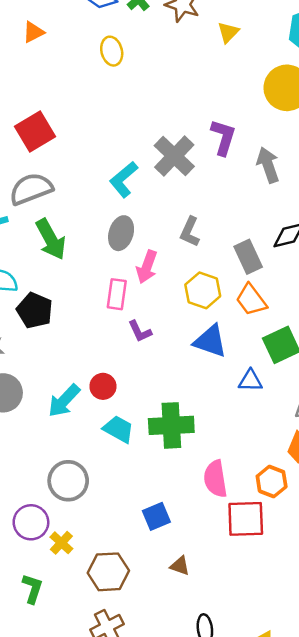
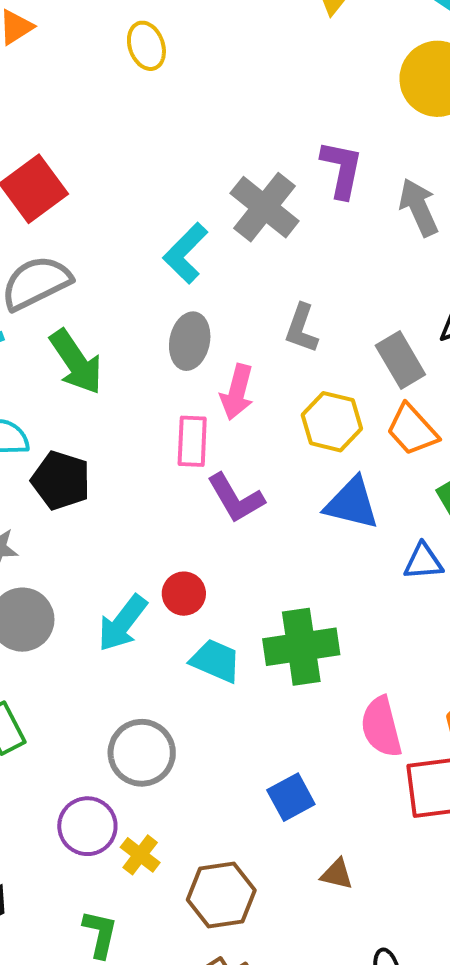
purple L-shape: (140, 331) -> (236, 498), size x1.4

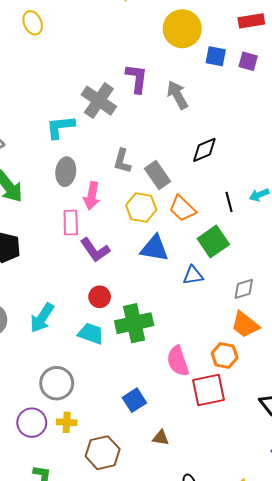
cyan L-shape: (186, 253) -> (60, 127), turned 44
gray rectangle: (400, 360) -> (158, 175), moved
red circle: (184, 594) -> (100, 297), moved
yellow cross: (140, 855) -> (67, 422), moved, turned -30

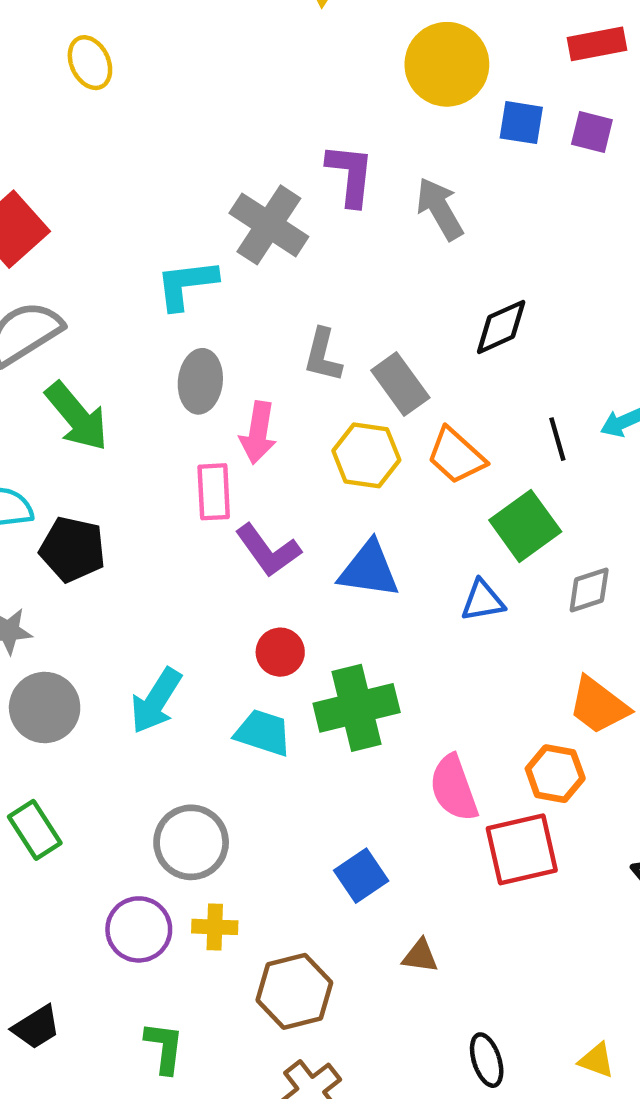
yellow ellipse: (33, 23) -> (90, 63), moved
blue triangle: (154, 248) -> (369, 570), moved
gray diamond: (244, 289) -> (589, 590), moved

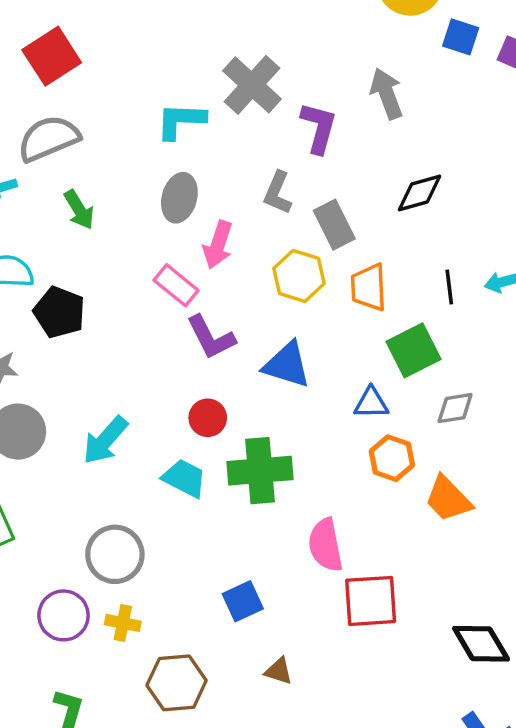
purple L-shape: (350, 175) -> (319, 128), moved
green arrow: (77, 416) -> (79, 210), size x0.7
orange trapezoid: (456, 456) -> (369, 287), turned 36
pink rectangle: (214, 492) -> (176, 285), turned -57
orange hexagon: (555, 774) -> (392, 458), moved

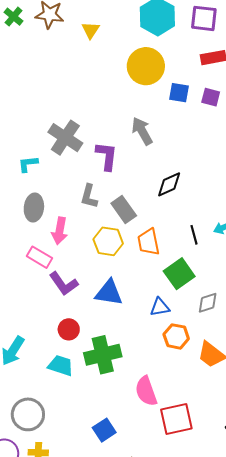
cyan L-shape: (181, 121) -> (28, 164), size x0.7

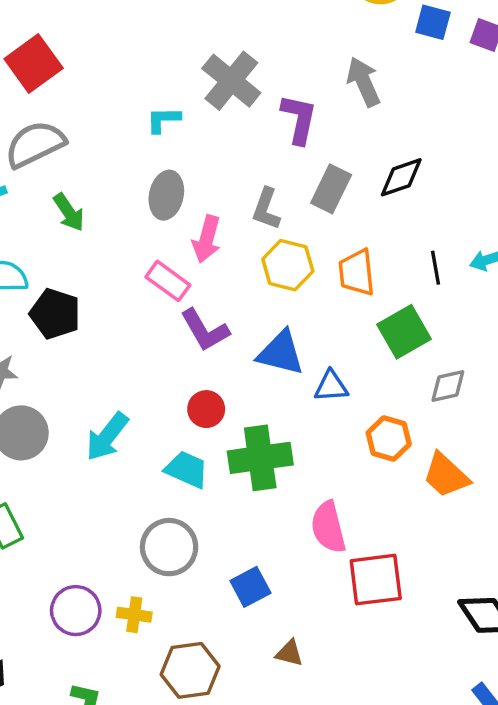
gray L-shape: (89, 196) -> (266, 209), moved
gray rectangle: (124, 210) -> (331, 189), moved, turned 56
blue triangle: (160, 307) -> (331, 386), moved
gray circle: (28, 414) -> (169, 547), moved

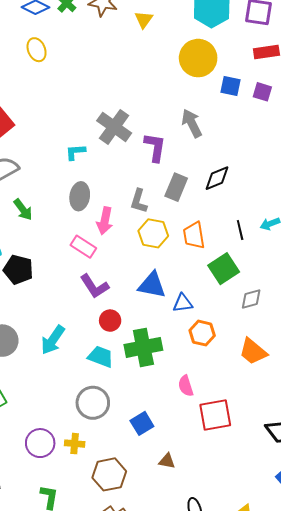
purple L-shape: (205, 330) -> (94, 286), moved
orange hexagon: (389, 439) -> (202, 333), moved
pink semicircle: (328, 527) -> (186, 386), size x0.7

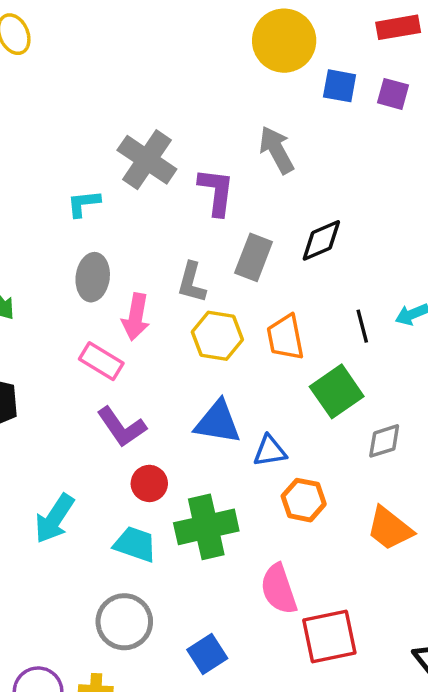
pink semicircle: (186, 386) -> (279, 589), size x1.4

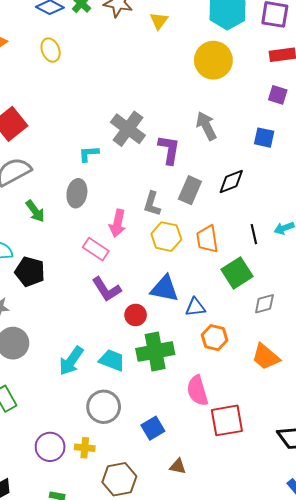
blue square: (340, 86) -> (264, 138), moved
gray ellipse: (93, 277) -> (77, 193), moved
red circle: (149, 483) -> (136, 315), moved
cyan arrow: (54, 519) -> (71, 361), moved

